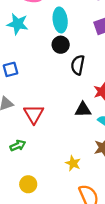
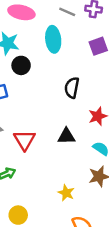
black circle: (61, 45) -> (21, 65), moved
black triangle: (83, 110) -> (66, 136), moved

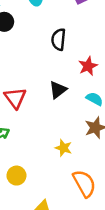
black triangle: (66, 136) -> (58, 90), turned -30

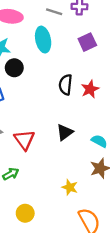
red star: (88, 66) -> (90, 89), moved

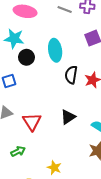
cyan ellipse: (43, 40) -> (55, 50), moved
yellow star: (70, 187) -> (54, 168), moved

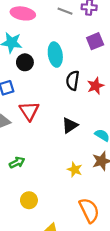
red triangle: (32, 122) -> (29, 111), moved
yellow star: (54, 168) -> (75, 170), moved

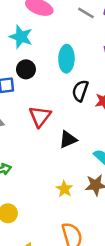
black circle: (25, 62) -> (26, 69), moved
red triangle: (29, 111) -> (40, 116), moved

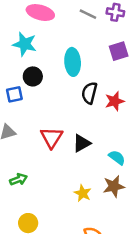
red triangle: (40, 116) -> (51, 137), moved

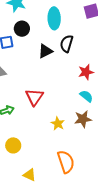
red star: (115, 101) -> (86, 72), moved
red triangle: (51, 137) -> (34, 97), moved
black triangle: (82, 143) -> (45, 51), moved

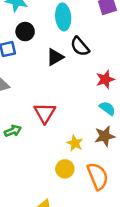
black semicircle: (67, 44) -> (80, 47), turned -54
yellow circle: (13, 145) -> (65, 169), moved
orange semicircle: (66, 162) -> (98, 176), moved

